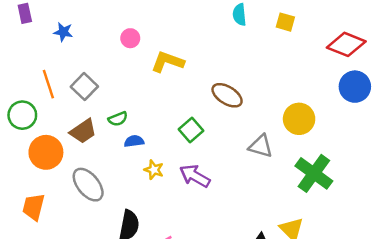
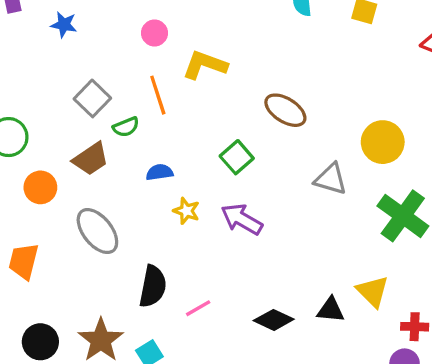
orange line: (48, 84) -> (158, 95), moved
green semicircle: (118, 119) -> (126, 127), moved
orange circle: (46, 152) -> (40, 187), size x0.7

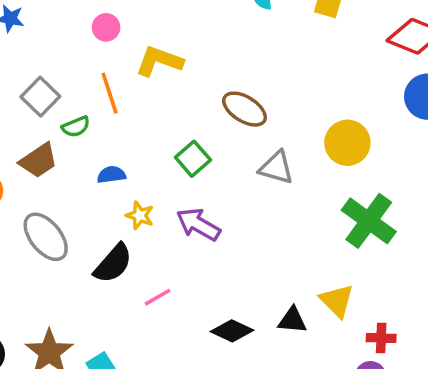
gray triangle: (331, 179) -> (276, 168), moved
black semicircle: (153, 286) -> (113, 263), moved, turned 30
pink line: (198, 308) -> (157, 297), moved

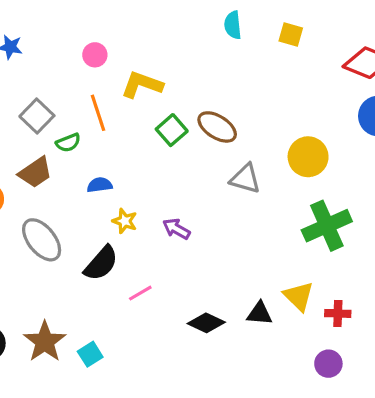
green square: (193, 159) -> (172, 130), moved
green cross: (369, 221) -> (327, 226), turned 30
purple arrow: (198, 224) -> (176, 229), size x0.7
red cross: (381, 338) -> (338, 313), moved

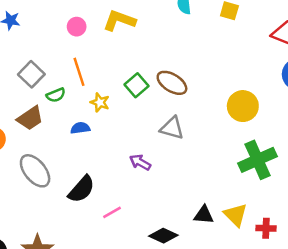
yellow L-shape: (142, 85) -> (119, 20), moved
gray triangle: (245, 179) -> (172, 128), moved
yellow star: (125, 221) -> (100, 102), moved
black triangle: (259, 313) -> (204, 215), moved

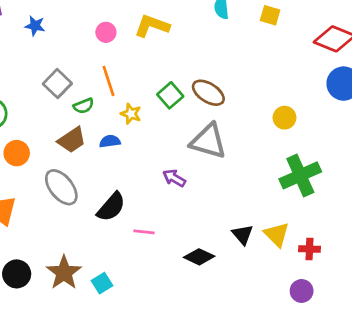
yellow circle: (243, 106) -> (285, 118), size x0.7
brown trapezoid: (30, 118) -> (72, 140), moved
gray triangle: (172, 128) -> (208, 141), size x1.4
pink line: (112, 212) -> (144, 232), turned 36
black triangle: (204, 215) -> (242, 235), turned 45

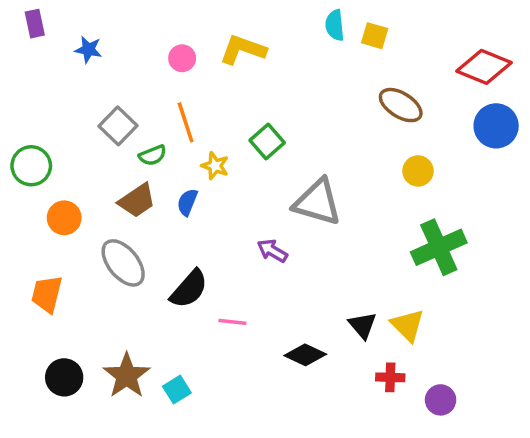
yellow square: (270, 15) -> (375, 36), moved
brown ellipse: (208, 93) -> (401, 105), moved
blue semicircle: (110, 141) -> (187, 202), turned -60
red cross: (309, 249) -> (390, 377), moved

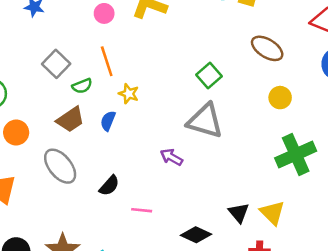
green square: (267, 141) -> (209, 76), moved
black semicircle: (189, 289) -> (109, 186), size x0.7

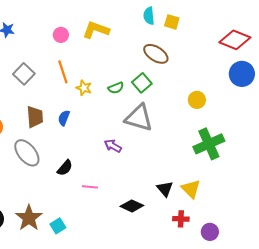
brown ellipse: (267, 48) -> (156, 54), moved
green semicircle: (82, 86) -> (116, 88), moved
yellow star: (129, 94) -> (84, 88), moved
brown trapezoid: (70, 120) -> (35, 117), turned -60

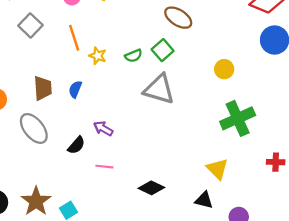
gray square: (24, 74) -> (30, 25), moved
purple arrow: (113, 146) -> (103, 128), moved
black triangle: (165, 189) -> (204, 200), moved, turned -36
red cross: (181, 219) -> (276, 162), moved

